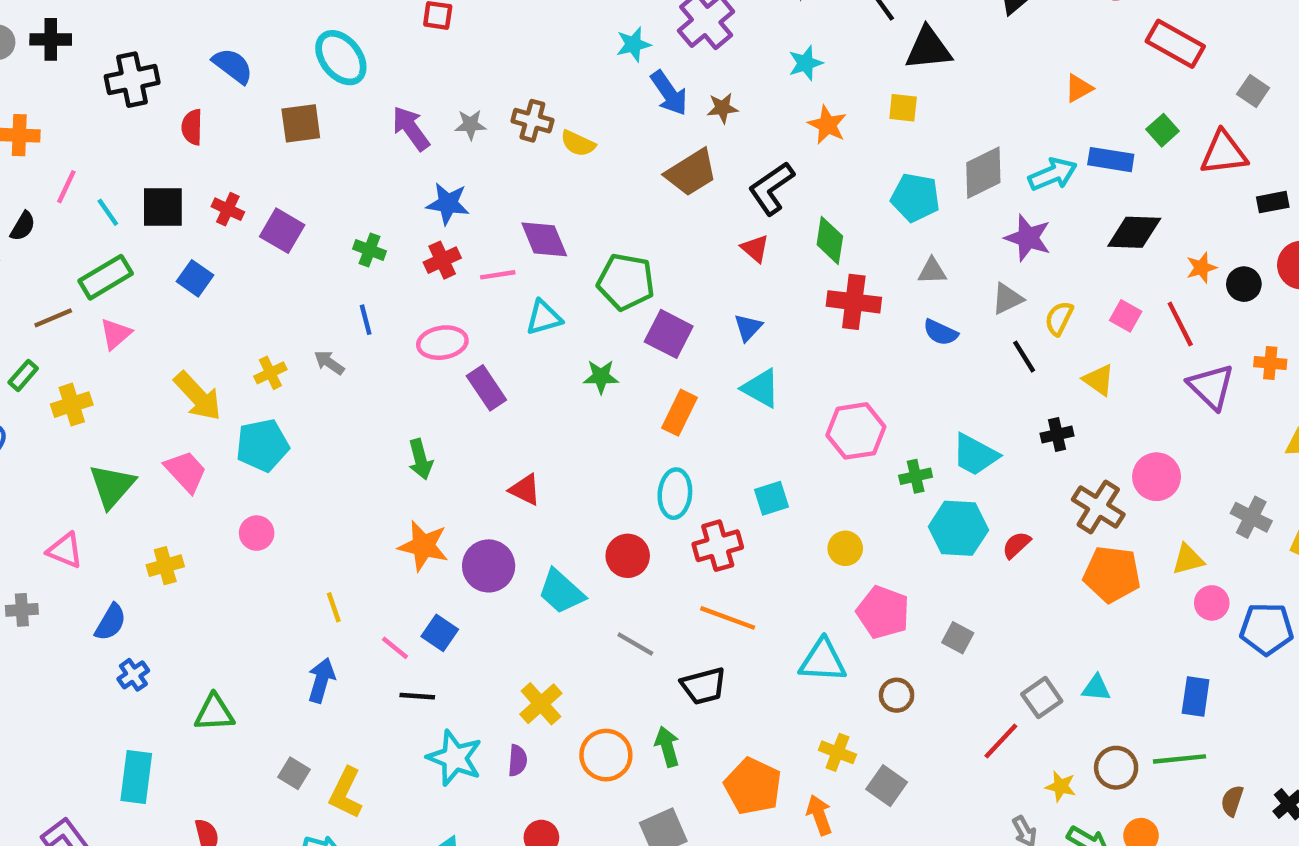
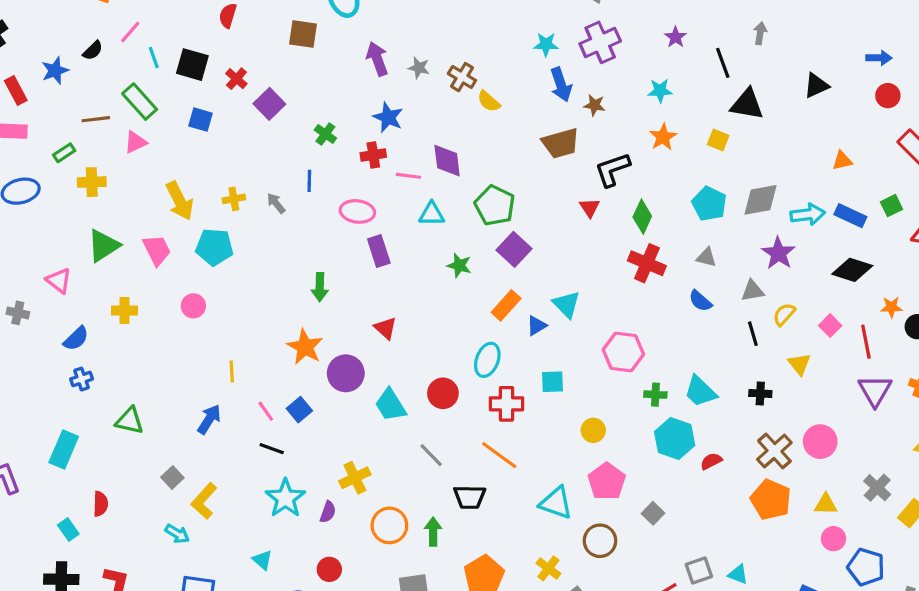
green rectangle: (106, 277) -> (140, 102), turned 63
blue square: (195, 278) -> (201, 120), turned -35
blue triangle: (748, 327) -> (537, 326), moved
brown circle: (897, 695) -> (600, 541), size x1.4

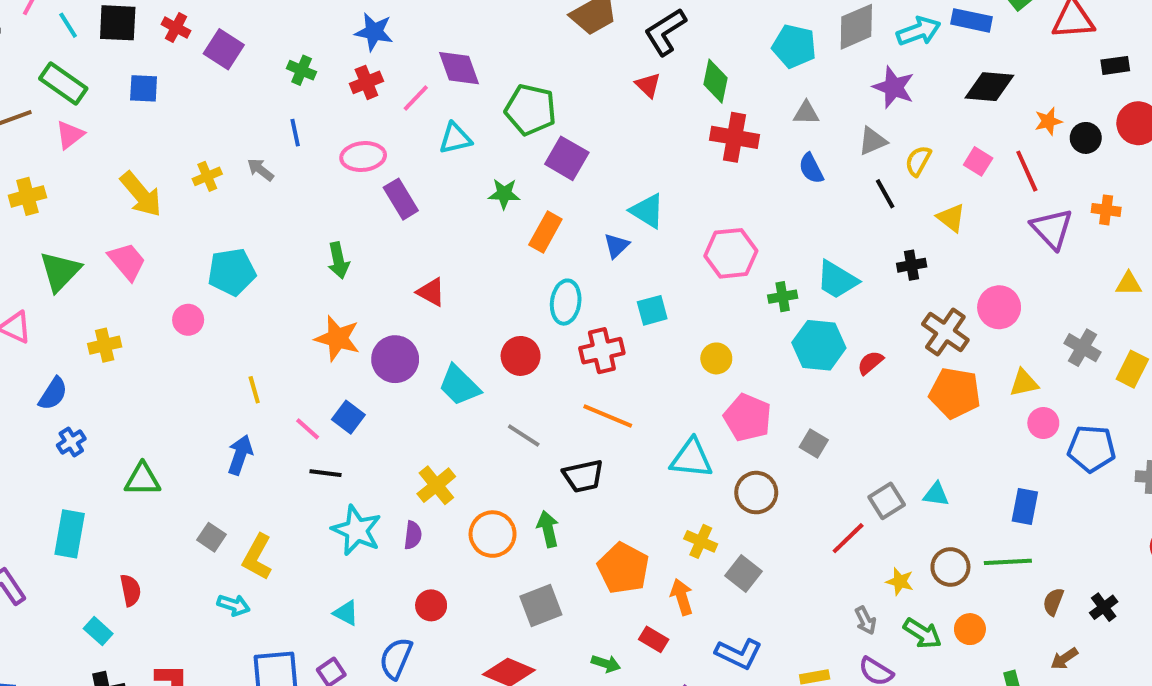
pink line: (408, 176) -> (416, 98), turned -40
cyan pentagon: (214, 247) -> (232, 272), moved
blue semicircle: (700, 301) -> (811, 168), turned 35
orange rectangle: (506, 305) -> (545, 232), moved

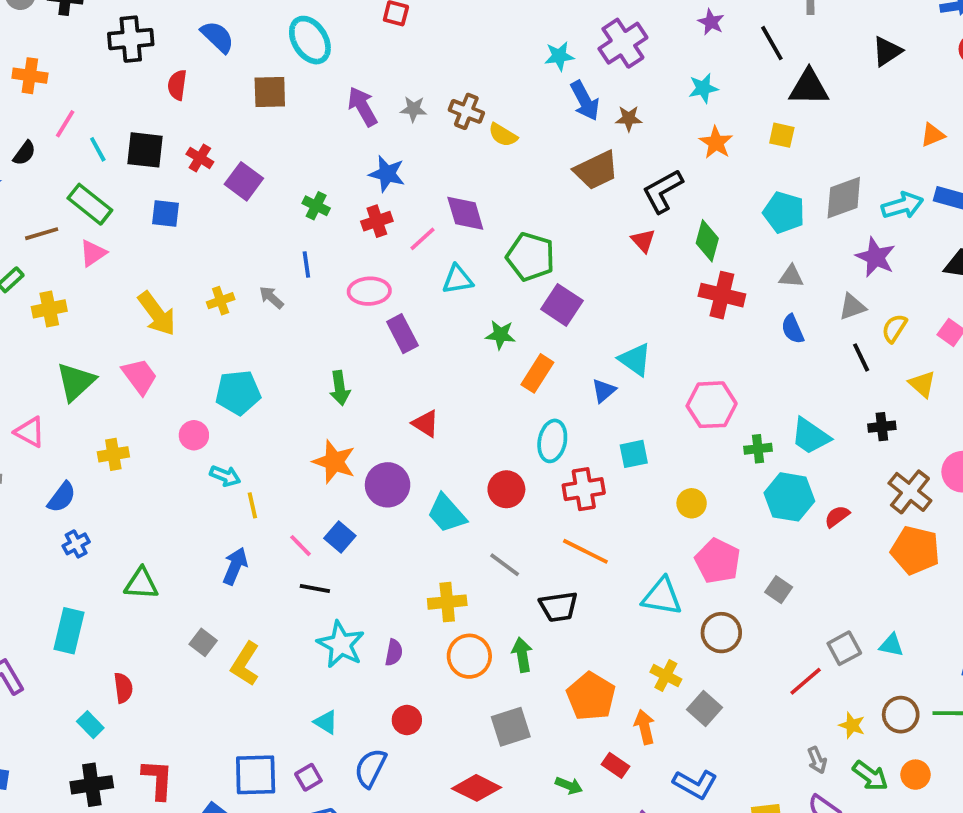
yellow cross: (436, 485) -> (447, 602), moved, turned 30
cyan arrow: (234, 605) -> (225, 476), moved

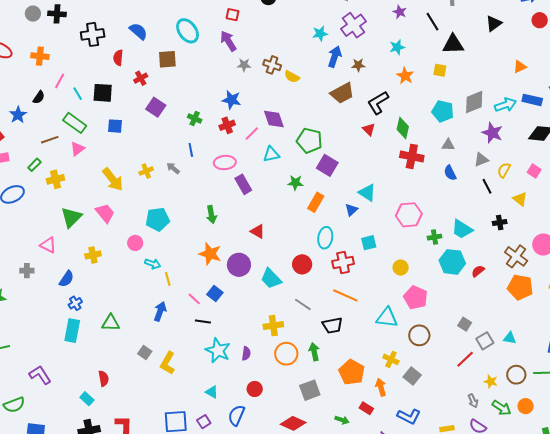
blue arrow: (585, 101) -> (335, 57), turned -130
purple arrow: (363, 107) -> (228, 41), moved
red cross: (200, 158) -> (141, 78), moved, turned 32
gray square: (779, 590) -> (465, 324), moved
cyan rectangle: (69, 631) -> (72, 331), moved

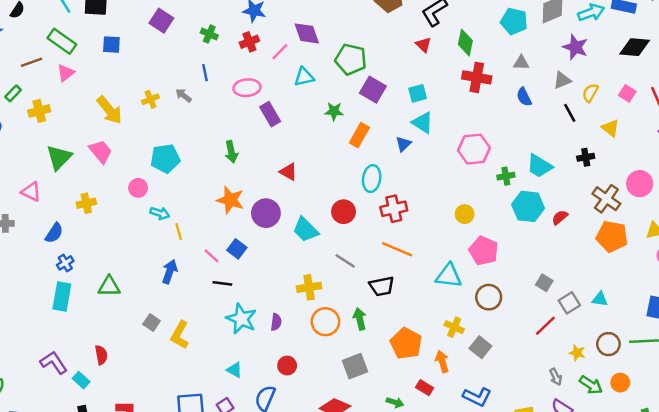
cyan square: (369, 243) -> (418, 93), moved
purple L-shape: (40, 375) -> (54, 363), moved

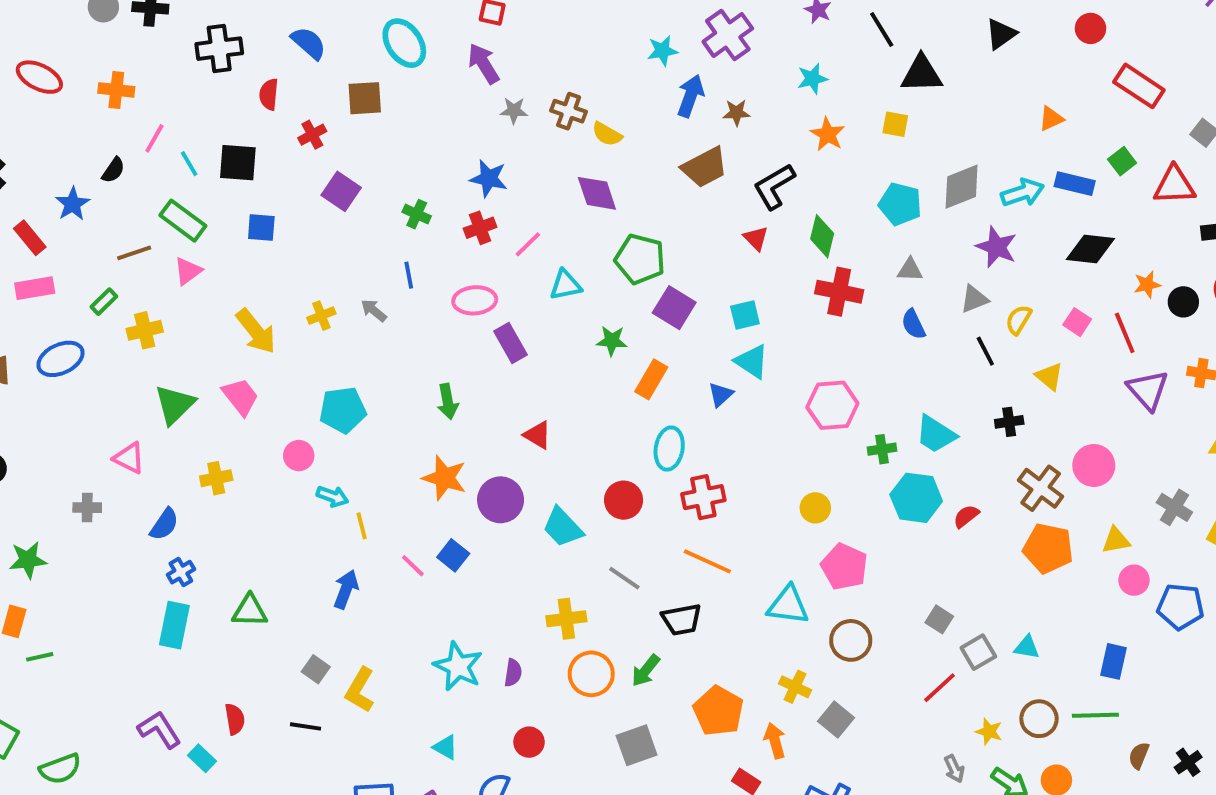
purple diamond: (307, 33) -> (597, 193), moved
black line: (222, 283) -> (306, 726), moved
green arrow: (360, 319) -> (646, 671), turned -130

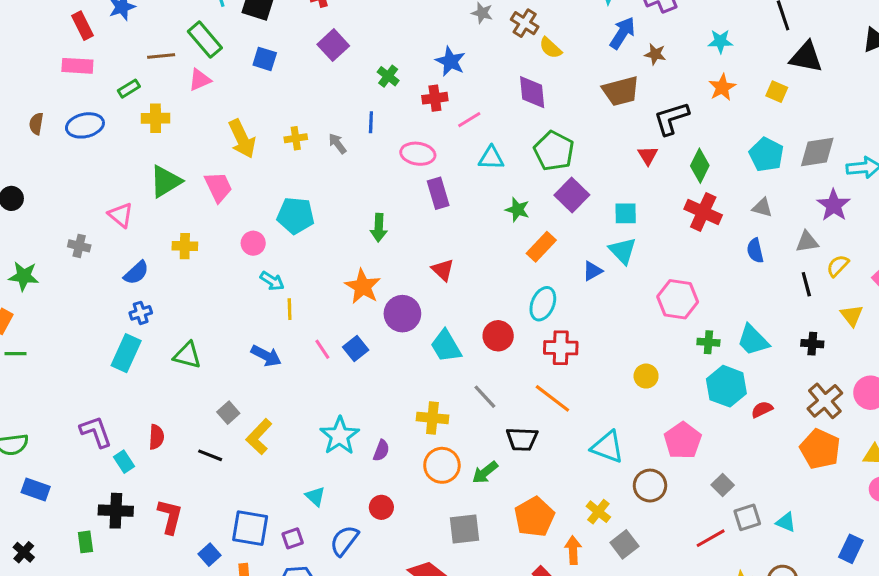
pink pentagon: (844, 567) -> (683, 440), moved
blue arrow: (346, 589) -> (266, 356), turned 84

